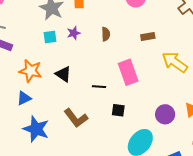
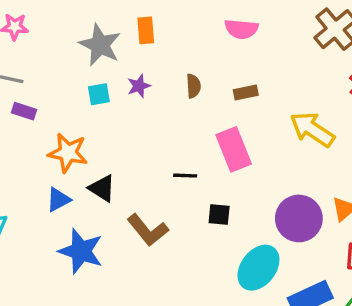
brown rectangle: (148, 36) -> (246, 92), moved
black triangle: (63, 74) -> (102, 188), moved
purple circle: (165, 114) -> (299, 218), size x1.4

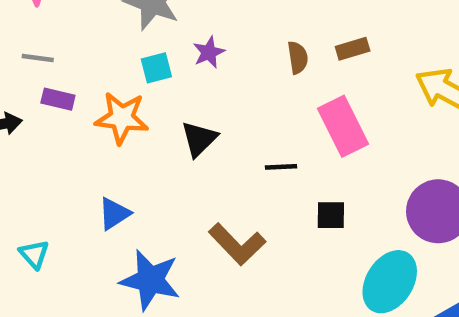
brown semicircle: (193, 86) -> (298, 58), moved
orange star: (68, 153) -> (122, 118), moved
black triangle: (102, 188) -> (199, 139), moved, turned 48

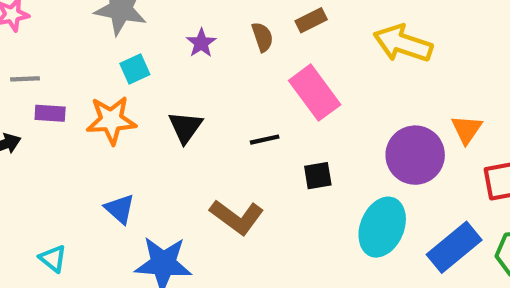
purple star: (209, 52) -> (201, 43), moved
blue triangle: (114, 214) -> (120, 209), turned -36

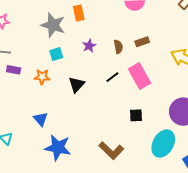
orange star: (111, 120) -> (42, 77), size x0.7
black line: (265, 140) -> (112, 77), moved, turned -32
brown L-shape: (237, 217) -> (111, 151), moved

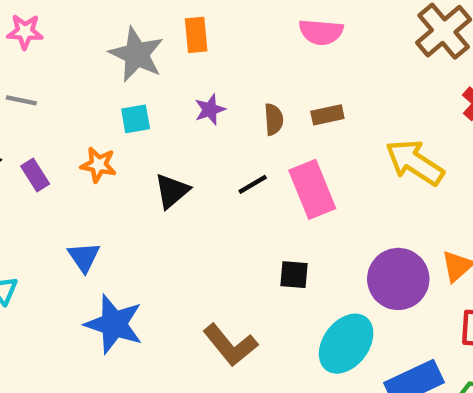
purple rectangle: (14, 70) -> (35, 175), moved, turned 40

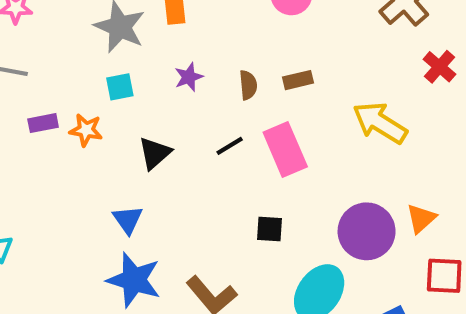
purple rectangle: (35, 175) -> (43, 123), moved, turned -68
blue triangle: (84, 257) -> (128, 220), moved
blue star: (114, 324) -> (134, 280), moved

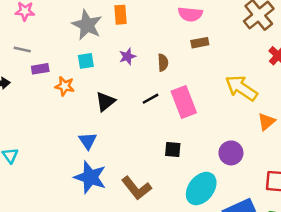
brown rectangle: (298, 80) -> (200, 43), moved
purple rectangle: (43, 123) -> (40, 69), moved
orange triangle: (421, 218) -> (267, 122), moved
purple circle: (367, 231) -> (231, 153), size x0.7

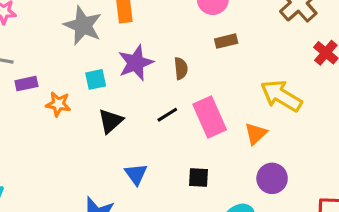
purple star: (127, 56) -> (136, 63), size x1.6
cyan square: (86, 61) -> (96, 79), moved
orange triangle: (267, 122) -> (256, 134), moved
blue triangle: (88, 141) -> (136, 174), moved

